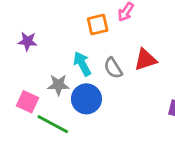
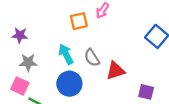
red triangle: (145, 60) -> (115, 71), moved
gray star: (58, 85) -> (28, 62), moved

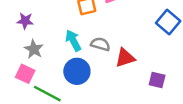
gray semicircle: (92, 58) -> (100, 44), turned 138
gray star: (28, 62) -> (34, 49), turned 30

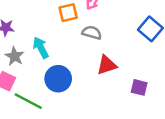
cyan arrow: (73, 41) -> (41, 48), moved
gray semicircle: (100, 44) -> (92, 33), moved

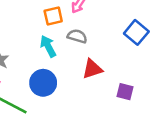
cyan arrow: (41, 48) -> (48, 46), moved

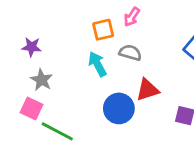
blue circle: (43, 83) -> (119, 108), moved

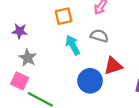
orange square: (103, 30) -> (63, 16), moved

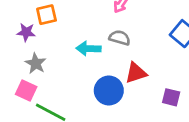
orange square: (63, 16) -> (46, 15), moved
cyan arrow: (73, 45) -> (88, 49), turned -60

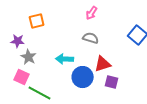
purple star: (26, 32) -> (18, 41), moved
cyan arrow: (88, 49) -> (65, 59), moved
purple square: (171, 97) -> (112, 82), moved

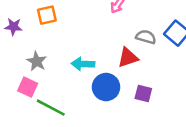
gray semicircle: (91, 38) -> (146, 37), moved
purple star: (18, 41) -> (13, 27), moved
red triangle: (103, 64) -> (128, 57), moved

